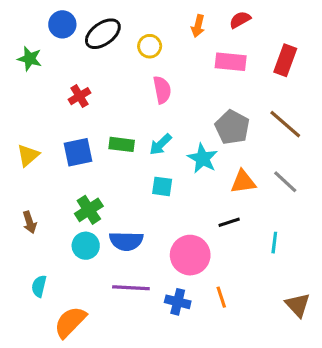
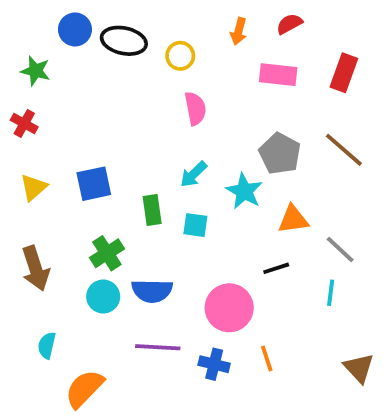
black ellipse: (103, 34) -> (124, 41), turned 48
red cross: (79, 96) -> (24, 123), moved, turned -30
green rectangle: (122, 144) -> (152, 210), moved, turned 75
gray line: (285, 182) -> (340, 249), moved
brown arrow: (30, 222) -> (35, 268), size x1.6

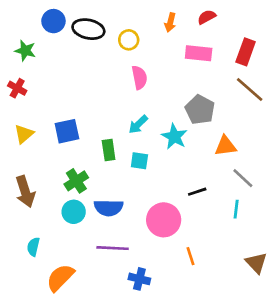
brown line: (344, 150) -> (250, 90), moved
orange triangle: (293, 219) -> (225, 146), moved
blue cross: (214, 364) -> (139, 279), moved

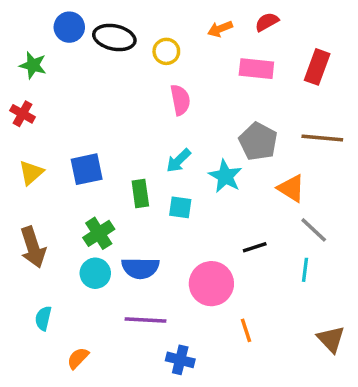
orange arrow: (170, 22) -> (220, 29), turned 54
brown line: (250, 90) -> (322, 138), moved, turned -36
orange triangle: (225, 146) -> (291, 188), turned 40
orange semicircle: (60, 278) -> (78, 358), size x0.6

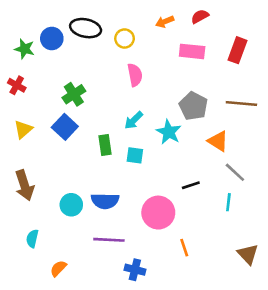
blue circle: (69, 27) -> (52, 38), moved
blue square: (87, 169) -> (65, 127), turned -35
green cross: (99, 233) -> (74, 94), moved

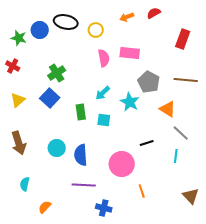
pink rectangle: (192, 51) -> (130, 53), moved
blue semicircle: (105, 201) -> (81, 155), turned 85
cyan circle: (71, 205) -> (57, 148), moved

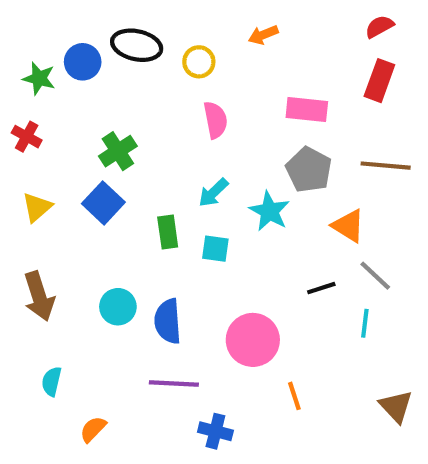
red semicircle: (154, 13) -> (379, 27), moved
pink rectangle: (130, 53) -> (307, 110), moved
black line: (147, 143) -> (321, 288), moved

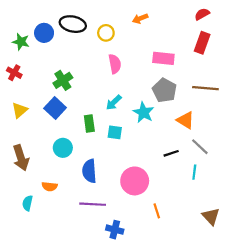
cyan circle: (118, 307) -> (63, 148), moved
orange semicircle: (93, 429) -> (50, 186), moved, turned -128

